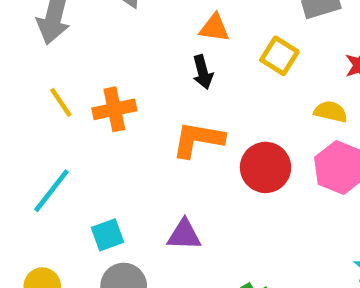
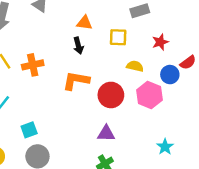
yellow square: (279, 56) -> (118, 37), turned -30
yellow semicircle: (331, 112) -> (135, 66), moved
purple triangle: (184, 235) -> (106, 134), moved

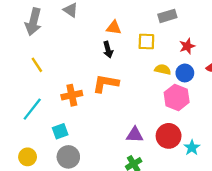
orange cross: (33, 65) -> (72, 95), moved
blue circle: (170, 75) -> (185, 73), moved
red circle: (111, 95) -> (169, 136), moved

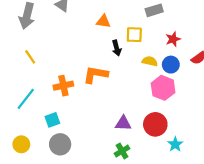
black arrow: (108, 50) -> (117, 48), moved
cyan star: (192, 148) -> (175, 144), moved

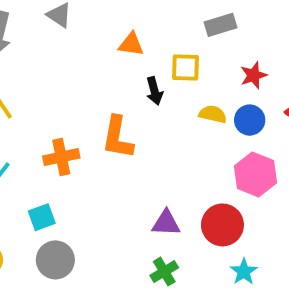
orange L-shape: (96, 75) -> (118, 138), turned -90
pink hexagon: (163, 88) -> (255, 174), moved
cyan star: (175, 144) -> (244, 272), moved

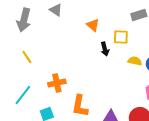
orange triangle: (131, 44) -> (93, 25), turned 32
orange L-shape: (118, 138) -> (80, 106), moved

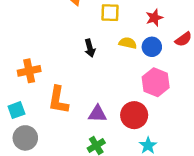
black arrow: (105, 49) -> (90, 48), moved

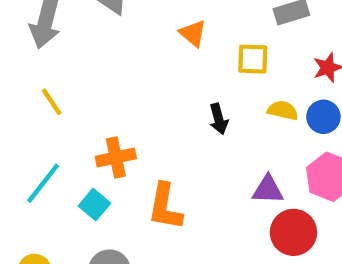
cyan square: (16, 110) -> (94, 205), moved, turned -30
purple triangle: (97, 114) -> (268, 190), moved

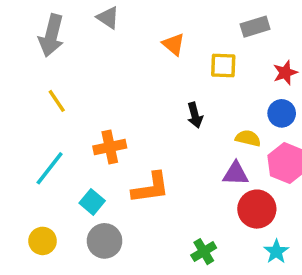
yellow semicircle: (283, 110) -> (248, 138), moved
cyan square: (94, 205) -> (92, 202), moved
orange L-shape: (165, 207) -> (151, 188), turned -108

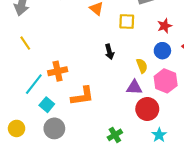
yellow semicircle: (248, 138) -> (142, 66), turned 56
cyan line: (50, 168) -> (34, 84), moved

